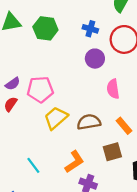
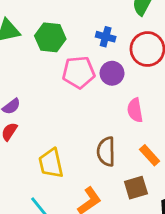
pink pentagon: (40, 90) -> (79, 72), moved
yellow trapezoid: (56, 118) -> (51, 163), moved, turned -60
brown semicircle: (89, 122) -> (106, 152), turned -80

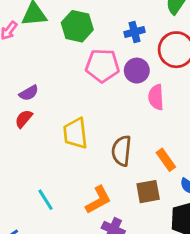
blue cross: (106, 37) -> (134, 32), turned -36
pink semicircle: (135, 110) -> (156, 97), moved
yellow trapezoid: (51, 163) -> (75, 133), moved

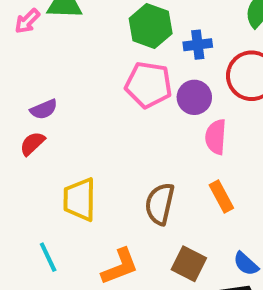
green hexagon: (77, 26) -> (151, 26), moved
yellow trapezoid: (75, 133) -> (80, 199), moved
orange rectangle: (166, 160) -> (221, 196), moved
brown square: (148, 192) -> (189, 264), turned 30

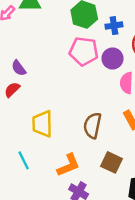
purple semicircle: (44, 109) -> (19, 68), turned 77

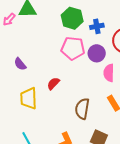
red semicircle: (12, 90) -> (53, 83), moved
yellow trapezoid: (42, 124) -> (29, 98), moved

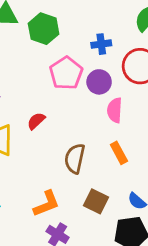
green hexagon: (72, 18) -> (44, 29), moved
pink pentagon: (73, 48) -> (66, 73), turned 30

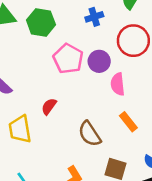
blue cross: (101, 44) -> (94, 17), moved
brown semicircle: (75, 159) -> (90, 134), turned -36

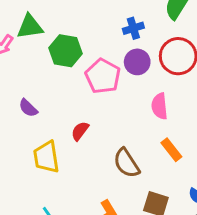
green hexagon: (41, 22) -> (65, 51), moved
purple circle: (99, 61) -> (137, 62), moved

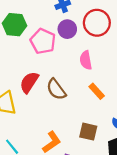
red semicircle: (80, 131) -> (29, 82), size x1.5
brown semicircle: (127, 163) -> (56, 89), moved

